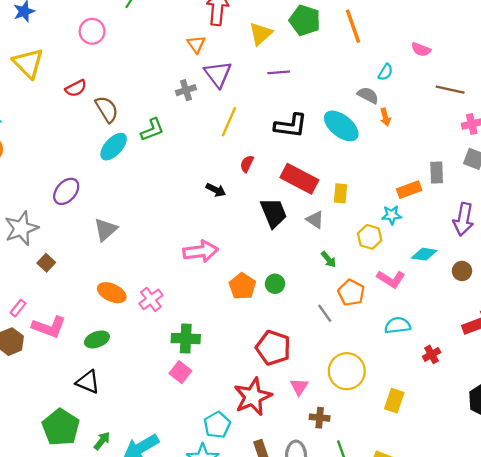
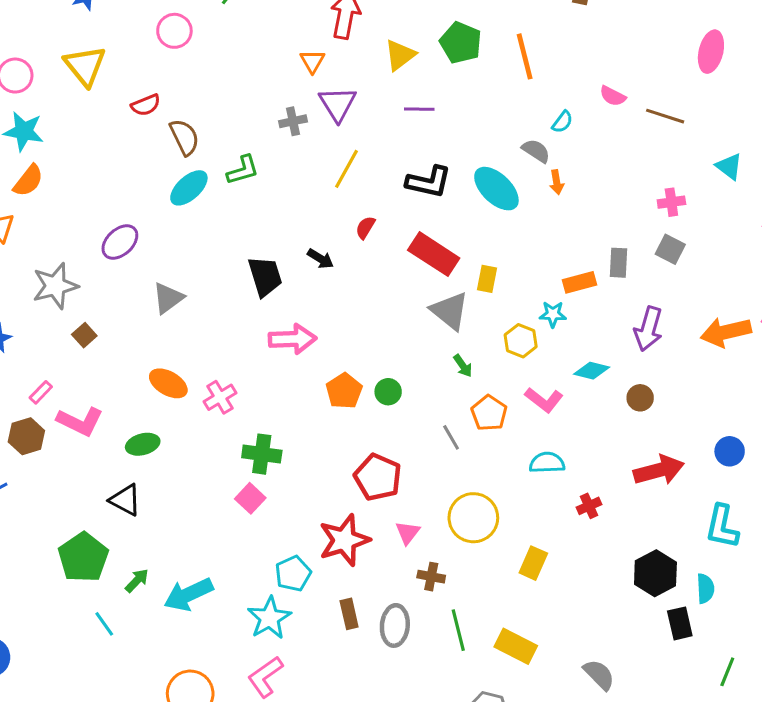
brown line: (450, 90) -> (665, 116), moved
black trapezoid: (274, 213) -> (265, 276), moved
gray triangle: (315, 220) -> (450, 311), size x1.6

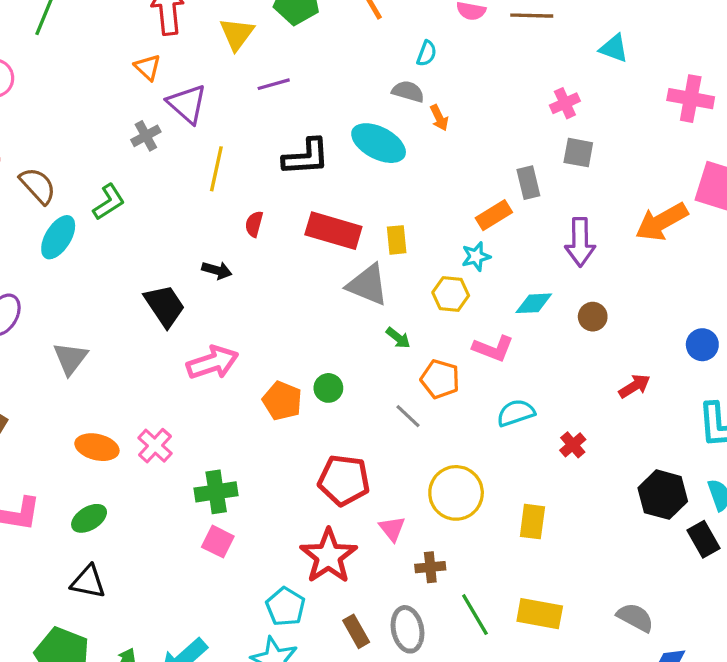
red arrow: (659, 470) -> (634, 386), size x0.6

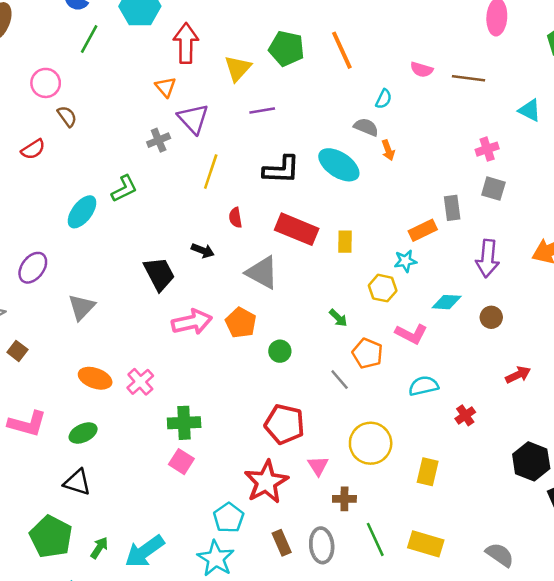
brown semicircle: (38, 186) -> (67, 116), moved, size x0.7
red semicircle: (254, 224) -> (235, 218), turned -30
gray triangle: (368, 285) -> (262, 273), moved
orange pentagon: (282, 401) -> (241, 323), moved

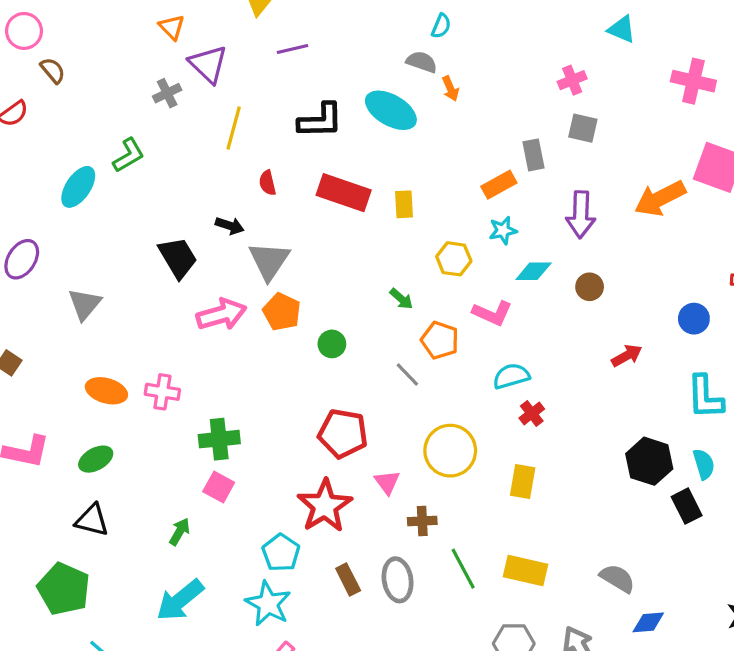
cyan star: (405, 261) -> (503, 230), moved
gray triangle: (262, 273) -> (269, 261), moved, turned 39
pink cross: (140, 382) -> (162, 392), turned -36
red cross: (465, 415) -> (532, 413), moved
green arrow: (99, 548) -> (180, 532), moved

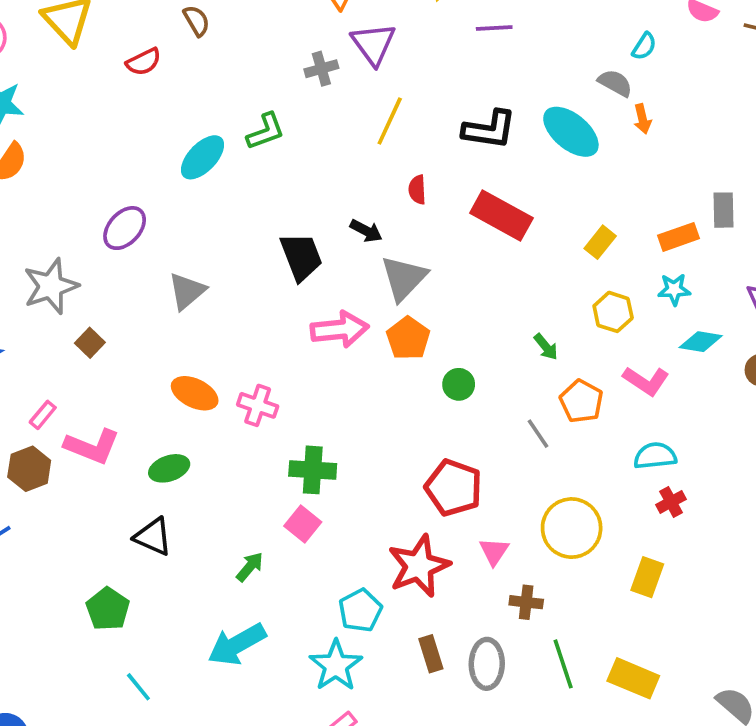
purple line: (292, 49) -> (494, 28), moved
yellow rectangle: (404, 204) -> (600, 242), moved, turned 32
green pentagon: (64, 589) -> (108, 609), size x0.7

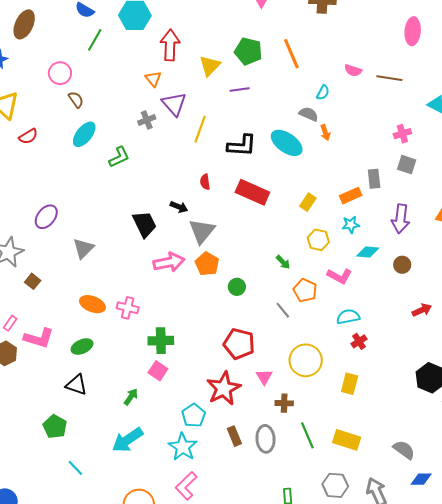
red semicircle: (144, 62) -> (28, 136), moved
yellow line: (390, 121) -> (200, 129), moved
cyan ellipse: (203, 157) -> (84, 134), moved

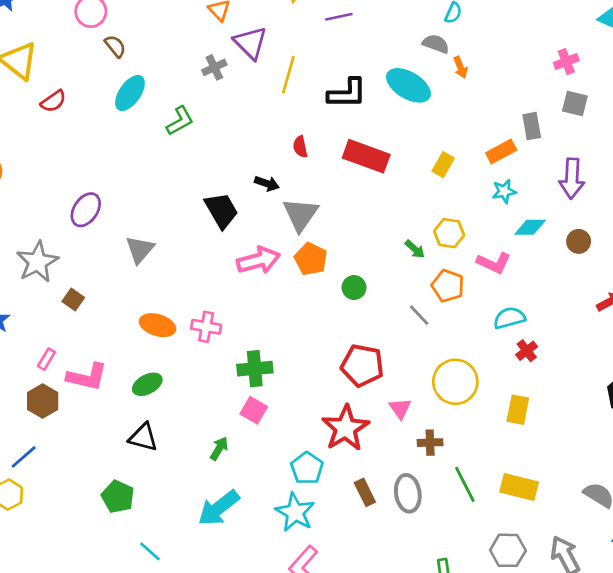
yellow hexagon: (318, 240) -> (449, 233), moved

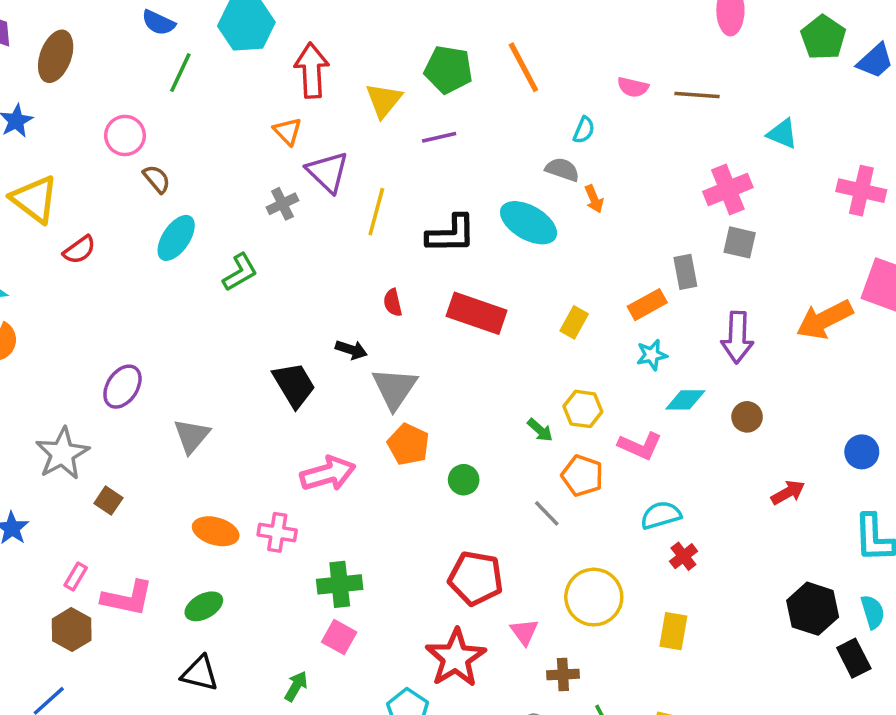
pink cross: (566, 62) -> (728, 189), size x1.5
pink arrow: (258, 260) -> (328, 474), moved

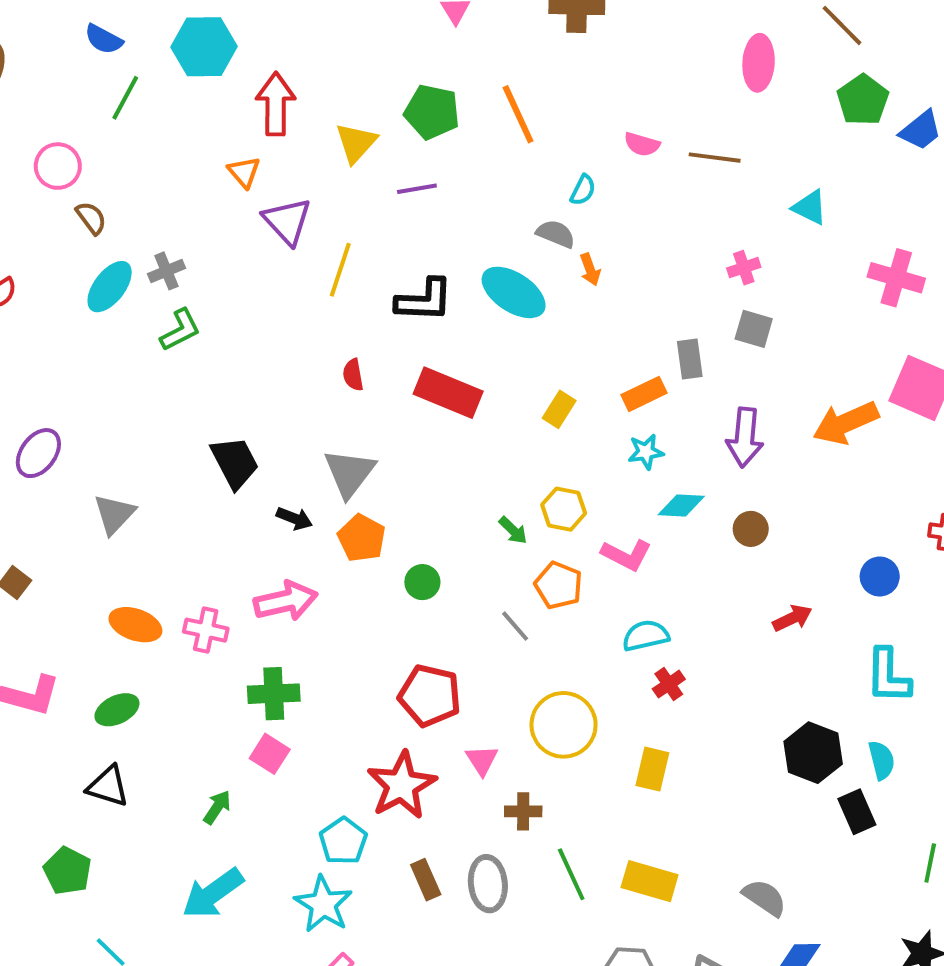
pink cross: (728, 189) -> (744, 268), size x0.6
gray cross: (282, 204) -> (166, 271), moved
black arrow: (351, 350) -> (294, 518), moved
pink arrow: (328, 474) -> (286, 601), moved

